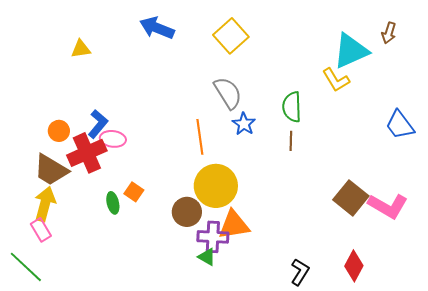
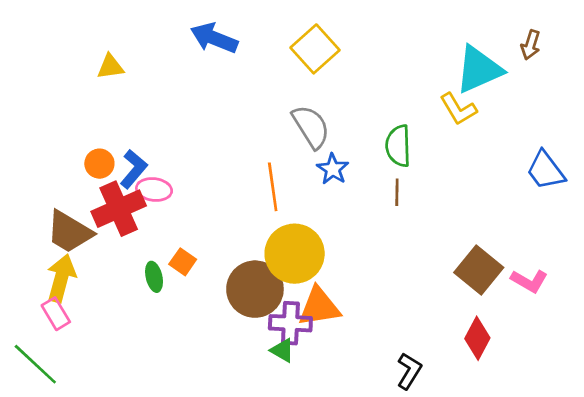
orange circle: (59, 131) -> (99, 164), moved
pink L-shape: (388, 206) -> (529, 281), size x0.7
brown circle: (187, 212) -> (255, 289), size x1.4
red diamond: (354, 266) -> (477, 338), moved

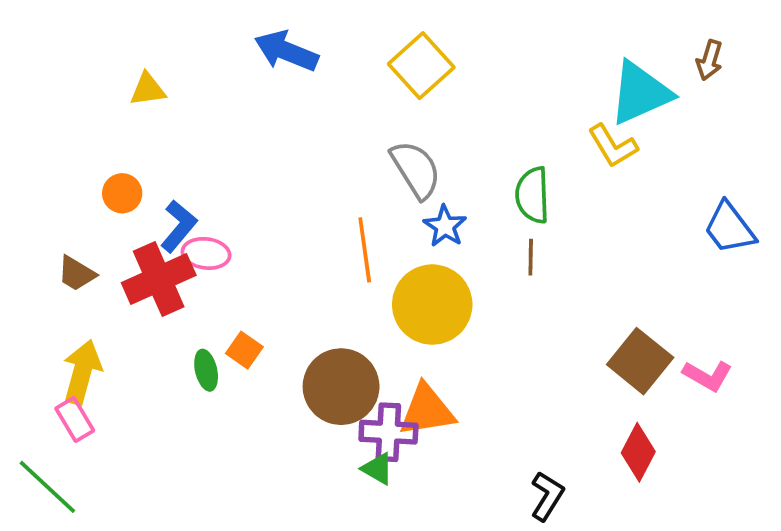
orange circle: (99, 164) -> (122, 193), moved
brown trapezoid: (69, 232) -> (77, 274), moved, size x0.6
yellow circle: (295, 254) -> (432, 305), moved

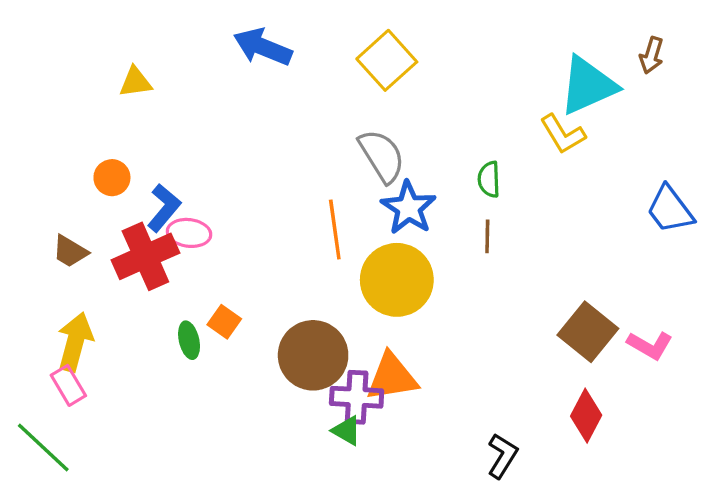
green semicircle: (533, 195) -> (489, 179), size x0.7
blue star: (445, 226) -> (409, 208), size x1.4

